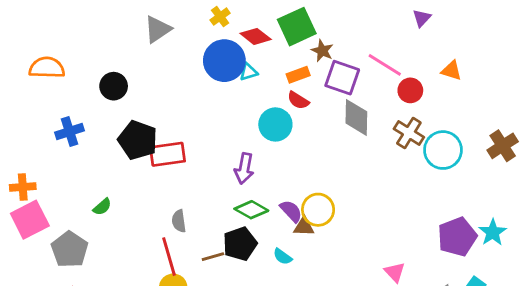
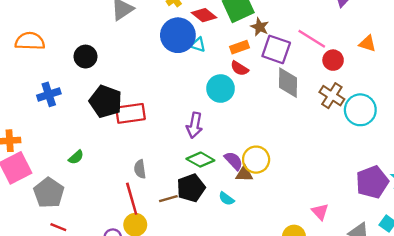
cyan triangle: (248, 72) -> (198, 45), turned 35

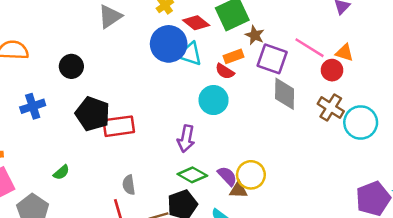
orange triangle: (367, 44) -> (344, 53), moved
cyan triangle: (198, 45) -> (190, 54), size x1.5
red semicircle: (239, 68) -> (225, 71), moved

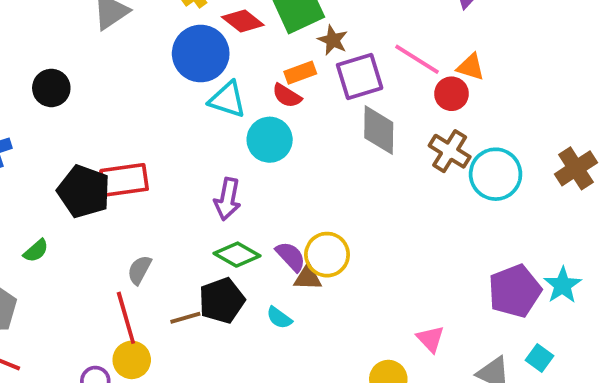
cyan triangle: (190, 54) -> (227, 99), moved
purple square: (272, 59) -> (360, 76), turned -36
black pentagon: (93, 114) -> (84, 191), moved
gray semicircle: (129, 185) -> (139, 270), turned 36

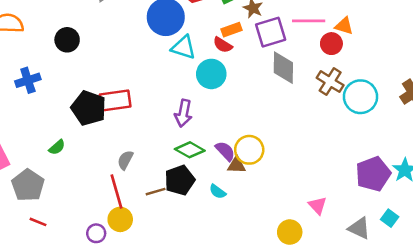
pink line: (417, 59) -> (309, 21), turned -32

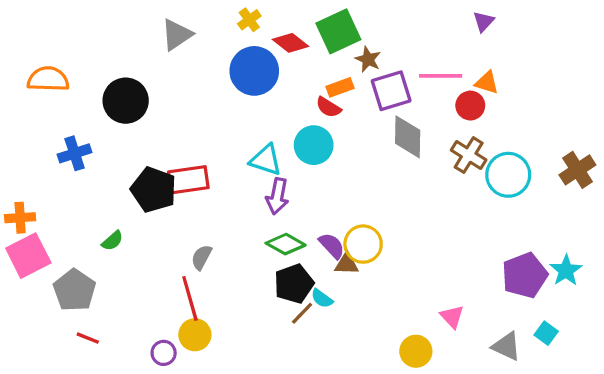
black circle: (67, 40) -> (126, 101), size x1.4
cyan triangle: (183, 47) -> (266, 160), moved
black pentagon: (180, 180) -> (294, 284), moved
brown line: (156, 192) -> (302, 313), moved, turned -30

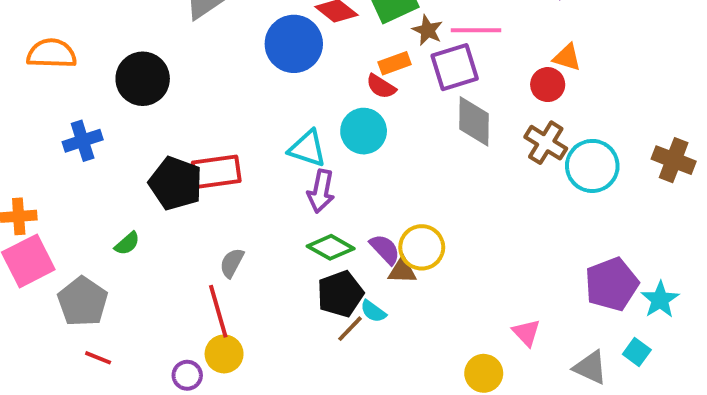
pink line: (441, 76) -> (476, 30), moved
brown cross: (577, 170) -> (674, 160), turned -36
cyan star: (566, 270) -> (660, 300), moved

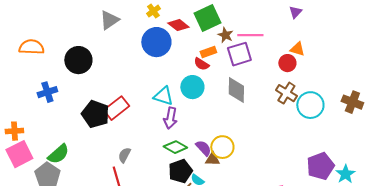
gray diamond: (474, 121) -> (236, 90), moved
red rectangle: (216, 172) -> (116, 108), turned -30
green semicircle: (127, 243) -> (58, 154), moved, size x1.6

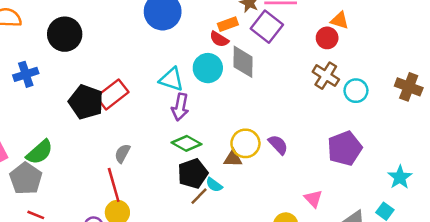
purple square: (239, 54) -> (267, 27), turned -35
gray diamond: (236, 90) -> (243, 62), moved
cyan circle: (310, 105) -> (356, 91), size x0.7
purple semicircle: (203, 148) -> (278, 145), moved
purple pentagon: (320, 166) -> (345, 148), moved

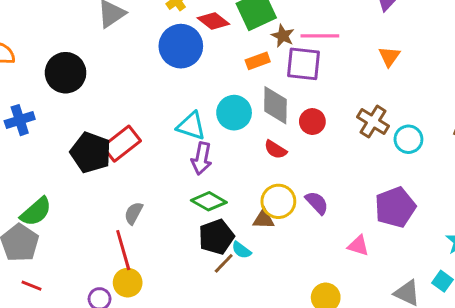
orange triangle: (340, 20) -> (389, 56), turned 48
purple square: (267, 27) -> (304, 64), turned -32
red circle: (327, 38) -> (312, 122), moved
red semicircle: (219, 39) -> (275, 150), moved
pink triangle: (313, 199) -> (358, 246), moved, turned -30

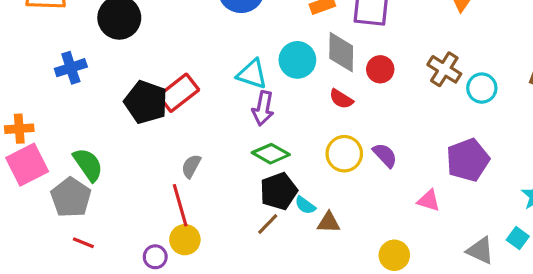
green semicircle: (36, 212) -> (88, 165), turned -84
brown triangle: (264, 219) -> (329, 222), moved
brown line: (224, 263) -> (268, 224), moved

